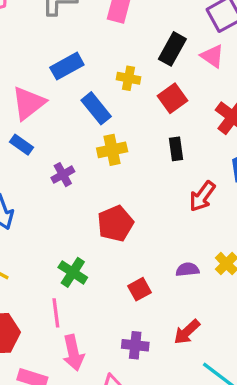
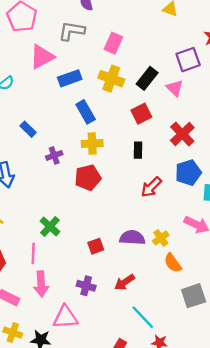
yellow cross: (128, 78) -> (111, 79), moved, size x1.5
pink triangle: (28, 103) -> (42, 57), moved
red pentagon: (115, 224) -> (88, 178), moved
purple semicircle: (187, 269) -> (132, 238), size x1.5

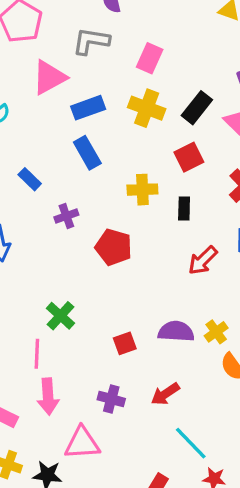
blue rectangle: (86, 112) -> (87, 153), moved
yellow cross: (92, 143) -> (142, 190), moved
red pentagon: (88, 178) -> (114, 247), turned 30

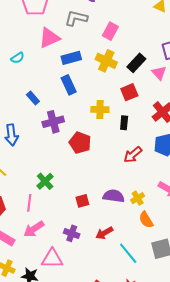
purple cross: (66, 216) -> (53, 122), size x1.5
pink arrow: (48, 396) -> (34, 229), turned 55
cyan line: (191, 443) -> (128, 253), moved

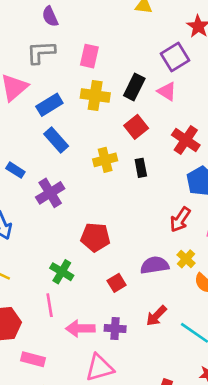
red pentagon: (80, 143) -> (95, 237), moved
red arrow: (133, 155) -> (180, 219), moved
pink arrow: (34, 229) -> (80, 328), moved, turned 50

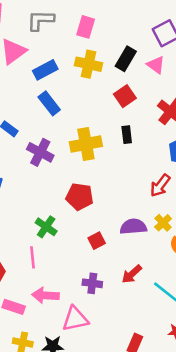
yellow cross: (105, 160) -> (86, 144), moved, size x1.4
purple cross: (50, 193) -> (40, 152), turned -35
pink arrow: (80, 328) -> (45, 295), moved

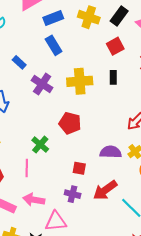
red square: (97, 241) -> (79, 168), moved, turned 32
red arrow: (132, 274) -> (105, 190), size x1.4

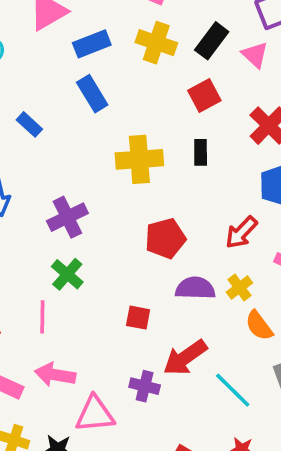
purple cross: (42, 84) -> (67, 217), moved, turned 30
red pentagon: (70, 123) -> (165, 238), moved, turned -30
purple cross: (73, 194) -> (145, 386), moved

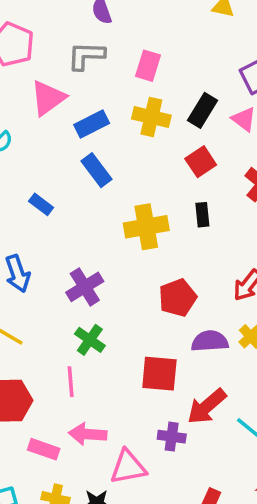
red square: (138, 318) -> (159, 374), size x1.6

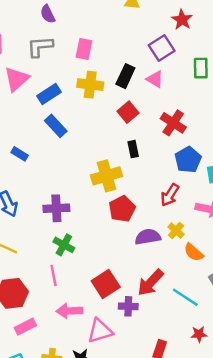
yellow cross: (146, 227) -> (106, 176), moved
purple cross: (85, 287) -> (56, 208), turned 35
red square: (159, 374) -> (106, 284), moved, turned -32
pink rectangle: (44, 449) -> (25, 327), moved, turned -40

